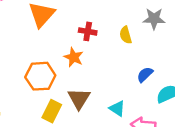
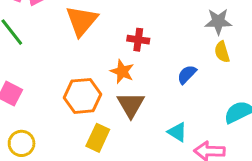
yellow semicircle: (126, 35) -> (222, 52), moved
blue semicircle: (145, 75) -> (187, 74), moved
brown triangle: (79, 99) -> (131, 105), moved

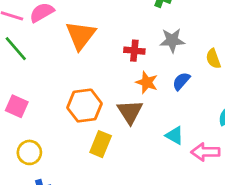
gray star: (218, 22) -> (172, 40), moved
orange star: (122, 72) -> (147, 82), moved

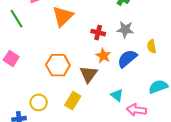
blue semicircle: (181, 81) -> (127, 59), size x1.5
yellow rectangle: (101, 144) -> (73, 101), moved
yellow circle: (29, 152) -> (39, 102), moved

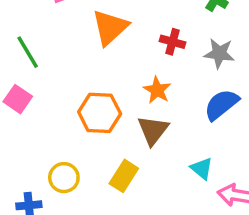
green line: (17, 19) -> (28, 52), moved
red cross: (98, 33) -> (172, 42), moved
orange star: (103, 56) -> (157, 90), moved

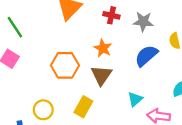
cyan triangle: (202, 168) -> (135, 99), turned 42

